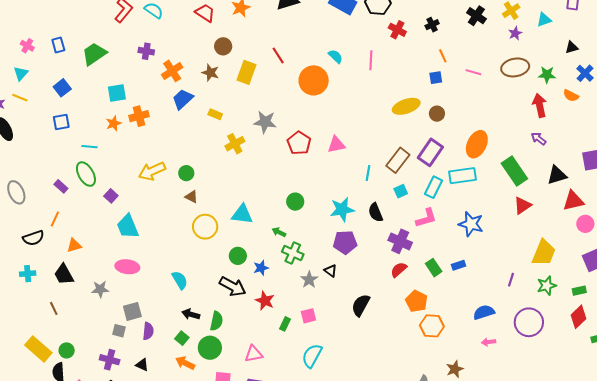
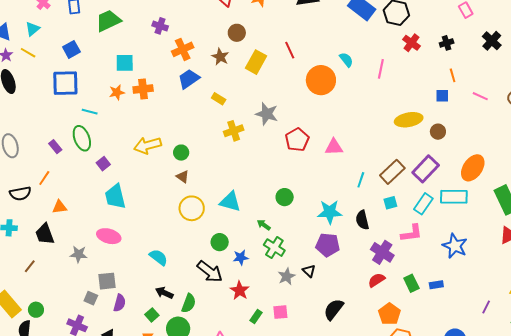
blue square: (61, 122) -> (65, 83), size x1.6
cyan semicircle: (180, 280) -> (159, 257), turned -30
brown line: (54, 308) -> (30, 266), turned 56

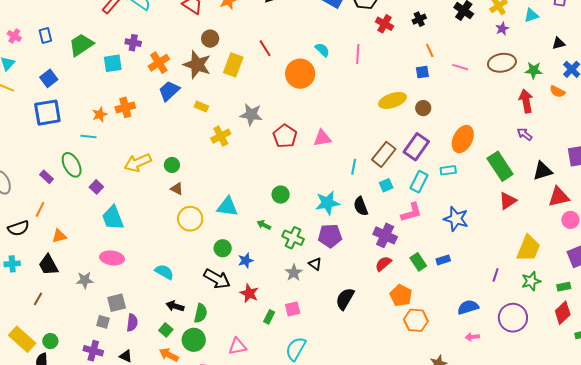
brown star: (220, 57) -> (197, 65), size x1.6
cyan square: (125, 63) -> (113, 63), moved
cyan line: (90, 112) -> (88, 136), moved
cyan rectangle: (454, 197) -> (448, 170), size x0.6
green cross: (274, 248) -> (293, 238), moved

